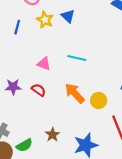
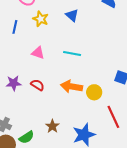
blue triangle: (68, 16) -> (72, 15), moved
pink triangle: (44, 64) -> (38, 53), moved
orange arrow: (75, 93) -> (72, 87), turned -35

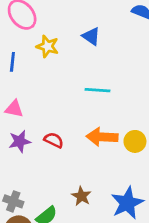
pink triangle: (38, 53) -> (14, 109), moved

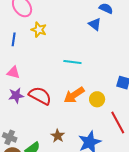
blue triangle: (91, 36) -> (95, 24), moved
orange arrow: (102, 137) -> (74, 95), turned -40
red semicircle: (54, 140) -> (40, 96), size x1.6

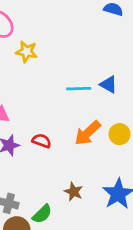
blue triangle: (95, 24) -> (109, 84), moved
red semicircle: (40, 96) -> (42, 141), size x0.6

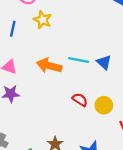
orange arrow: (88, 133) -> (49, 66), moved, turned 45
red semicircle: (42, 141) -> (80, 100), moved

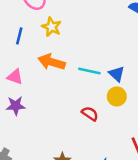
orange arrow: (49, 66) -> (52, 62), moved
yellow circle: (104, 105) -> (117, 96), moved

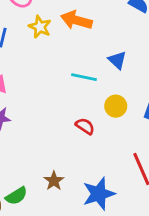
orange arrow: (52, 62) -> (76, 20), moved
blue triangle: (117, 74) -> (117, 60), moved

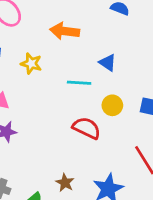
yellow star: (40, 27) -> (31, 64), moved
red semicircle: (85, 126) -> (87, 128), size x1.5

